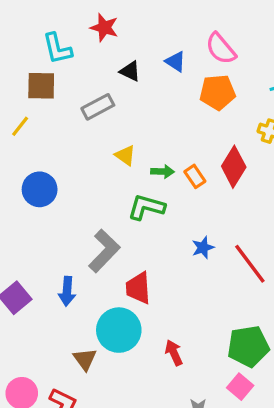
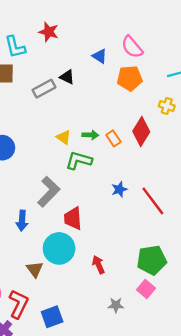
black triangle: (130, 71) -> (67, 77), moved
yellow triangle: (125, 155) -> (64, 137), moved

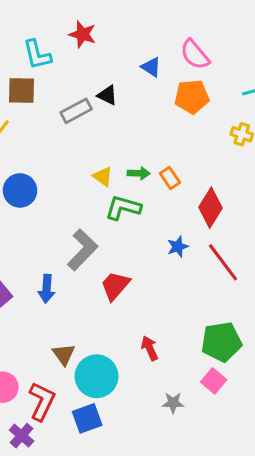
red diamond: (141, 131) -> (210, 208), moved
red trapezoid: (73, 218) -> (115, 286), turned 45
cyan circle: (59, 248) -> (97, 376), moved

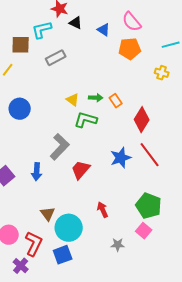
cyan L-shape: (37, 55) -> (42, 30), moved, turned 90
black triangle: (107, 95) -> (76, 23), moved
blue star: (178, 247) -> (121, 158), moved, size x1.5
green pentagon: (221, 342) -> (149, 206), turned 30

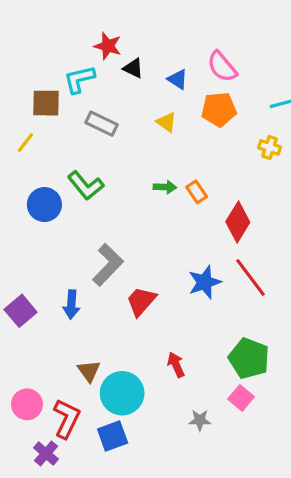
gray rectangle: (56, 58) -> (101, 124), turned 54
yellow triangle: (73, 100) -> (166, 122), moved
green L-shape: (86, 120) -> (86, 186), moved, turned -145

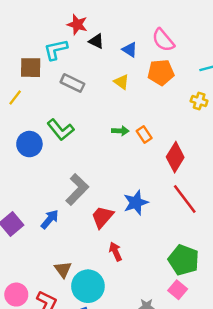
blue star: (205, 282) -> (136, 203), moved
blue arrow: (71, 304) -> (50, 219), turned -144
red arrow: (176, 365) -> (115, 252), moved

